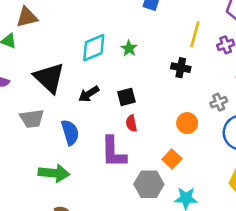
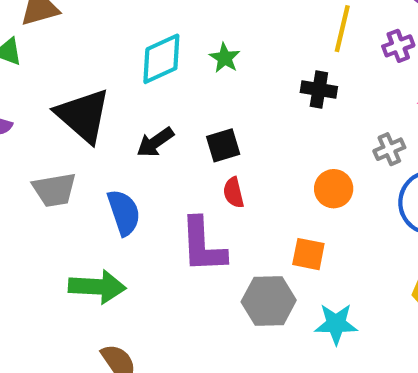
orange square: (172, 159) -> (308, 254), turned -30

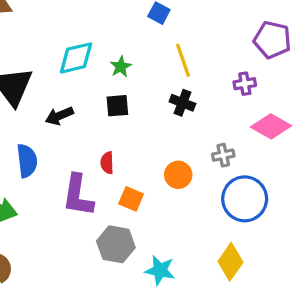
yellow line: (342, 29) -> (183, 60), moved, turned -44
black square: (223, 145) -> (117, 106), moved
orange square: (308, 254) -> (131, 199), moved

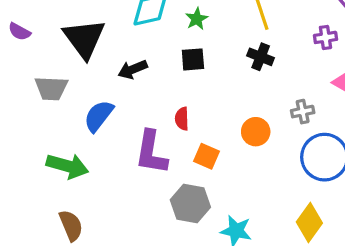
blue semicircle: (27, 161) -> (99, 116), turned -136

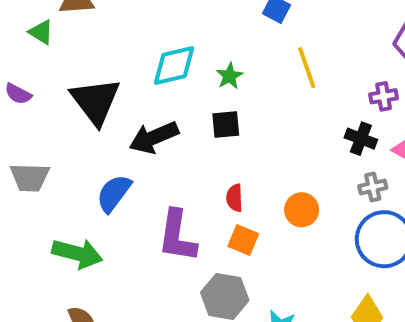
black cross: (261, 57) -> (361, 139), moved
black arrow: (133, 69) -> (154, 137), size x1.4
gray trapezoid: (51, 88) -> (30, 177), moved
gray cross: (303, 112) -> (373, 187), moved
red semicircle: (182, 119) -> (235, 198), moved

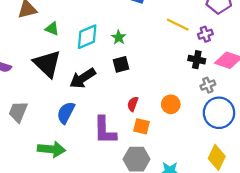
green triangle: (41, 32) -> (52, 29), moved
yellow line: (307, 68) -> (178, 25), moved, turned -35
gray trapezoid: (30, 177) -> (18, 112), turned 120
red semicircle: (235, 198) -> (133, 104), turned 32

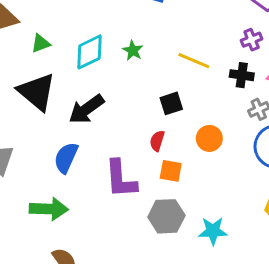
yellow line: (178, 25) -> (194, 61), moved
green triangle: (52, 29) -> (41, 43), turned -40
black square: (121, 64) -> (171, 103), moved

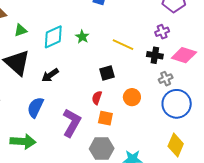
black arrow: (86, 109) -> (50, 75), size x0.7
purple L-shape: (121, 179) -> (72, 123), turned -148

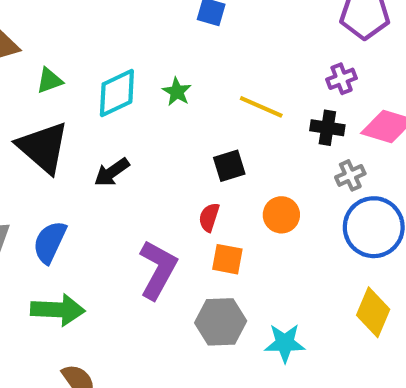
blue semicircle: (35, 107) -> (50, 242), moved

